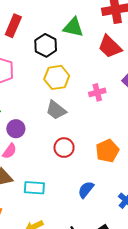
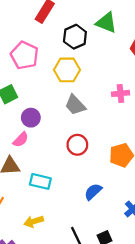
yellow hexagon: (57, 77) -> (67, 70), moved

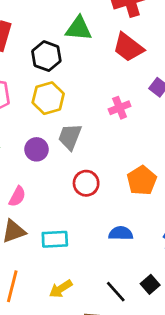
gray trapezoid: (75, 105) -> (70, 137), turned 80
purple circle: (31, 118) -> (37, 149), moved
blue semicircle: (93, 192) -> (121, 233), turned 60

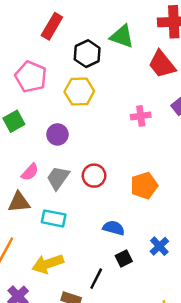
gray trapezoid: (70, 137) -> (58, 178), moved
black square: (150, 284) -> (124, 258), moved
yellow arrow: (61, 289) -> (48, 264), size x1.4
black line: (116, 292) -> (96, 279), turned 55

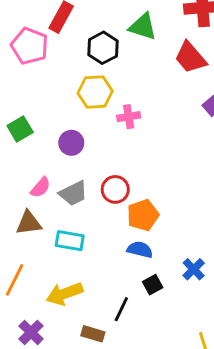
pink pentagon: (31, 77) -> (30, 46), moved
pink cross: (141, 116) -> (129, 117), moved
gray trapezoid: (58, 178) -> (73, 193), turned -150
orange pentagon: (144, 186) -> (143, 215), moved

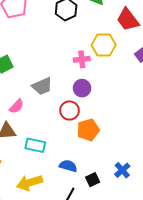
yellow hexagon: (95, 92) -> (104, 45), moved
purple circle: (71, 143) -> (82, 88), moved
gray trapezoid: (73, 193) -> (42, 86), moved
blue semicircle: (140, 250) -> (68, 166), moved

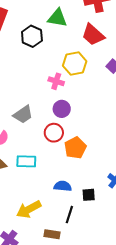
pink cross: (82, 59) -> (56, 81), turned 35
cyan rectangle: (35, 145) -> (26, 161), moved
black square: (93, 180) -> (89, 195), turned 32

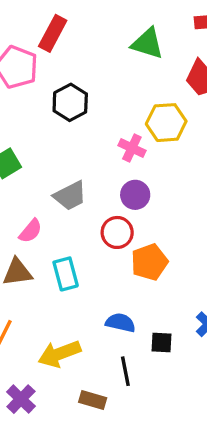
black hexagon: (32, 36) -> (70, 102), moved
cyan rectangle: (26, 161) -> (66, 274), turned 66
black line: (69, 215) -> (125, 371), turned -36

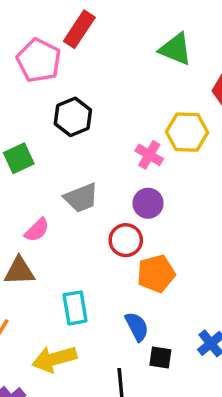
black hexagon: (70, 102) -> (73, 117), moved
cyan rectangle: (66, 274) -> (75, 308), moved
blue semicircle: (121, 323) -> (137, 327), moved, turned 44

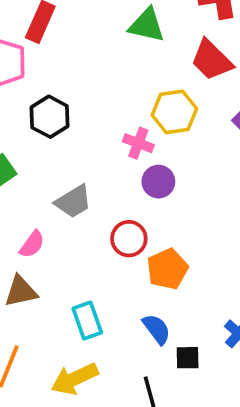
purple circle: (148, 203) -> (158, 182), moved

